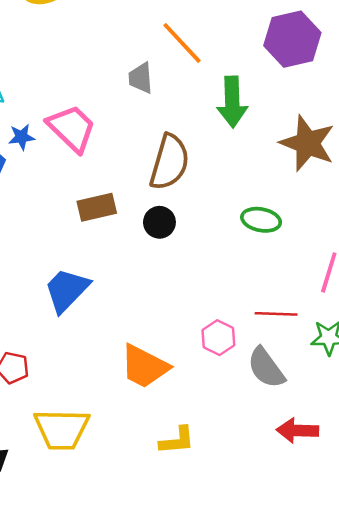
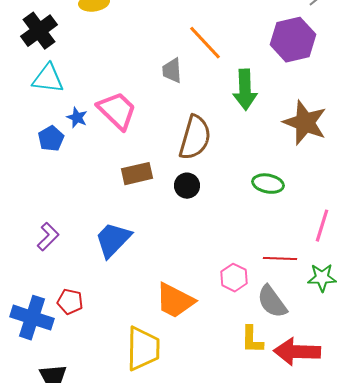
blue star: (22, 137) -> (77, 118), turned 30
yellow trapezoid: (62, 429) -> (143, 349), moved, turned -90
red arrow: (297, 430) -> (297, 352), size x1.4
yellow L-shape: (177, 440) -> (252, 340), moved, turned 96

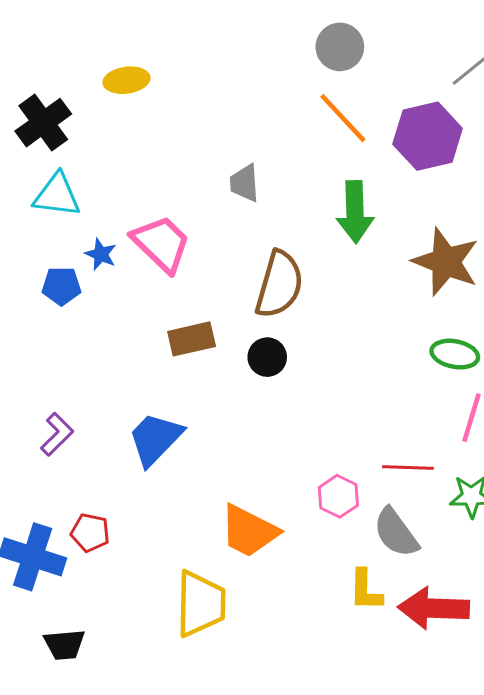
orange line: (205, 43) -> (343, 118), moved
blue pentagon: (51, 139) -> (61, 286), turned 30
green ellipse: (268, 184) -> (455, 354), moved

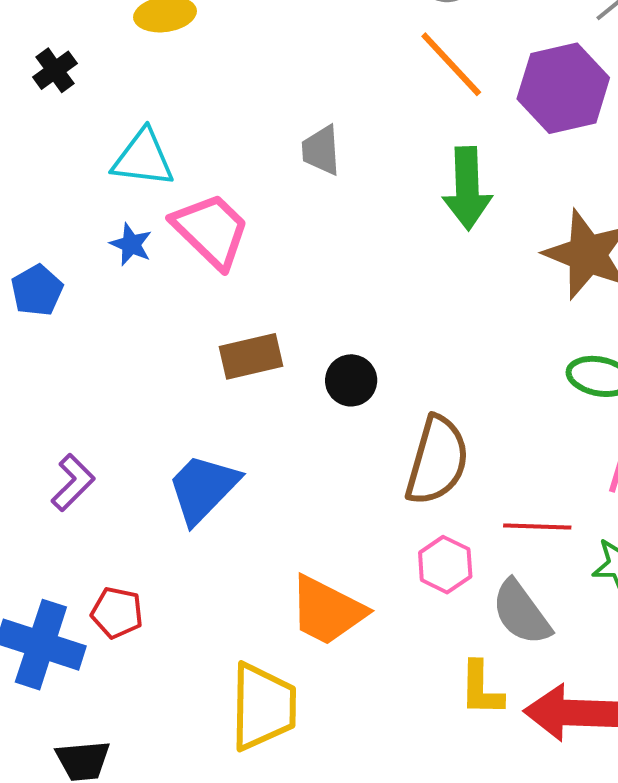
black cross: (43, 123) -> (55, 70), size x0.6
cyan triangle: (57, 195) -> (143, 158), moved
brown semicircle: (279, 284) -> (437, 460), moved
blue pentagon: (61, 286) -> (37, 290), moved, turned -30

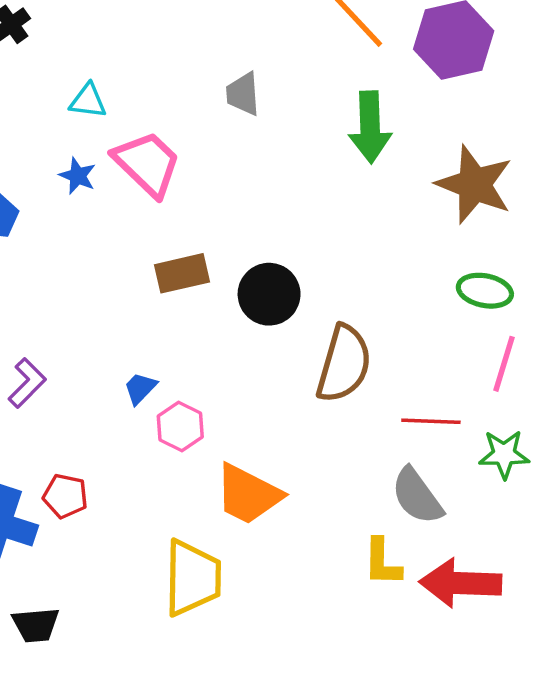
cyan triangle: (143, 158) -> (88, 101), size x0.7
black circle: (351, 380) -> (269, 294), size x1.4
blue trapezoid: (203, 489) -> (140, 388), size x0.5
pink hexagon: (445, 565) -> (180, 426), moved

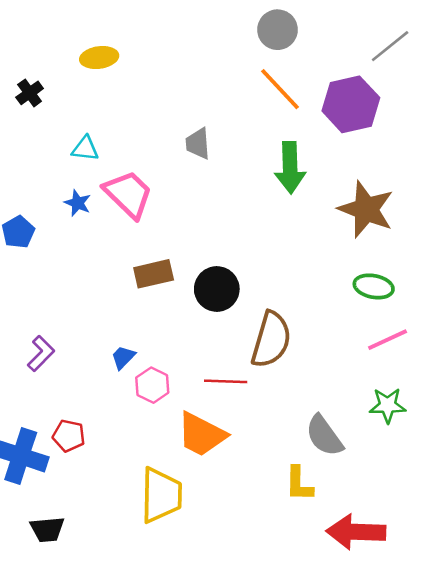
pink line: (504, 364) -> (388, 340), turned 48
red line: (431, 421) -> (226, 381), moved
red arrow: (461, 583) -> (356, 532), moved

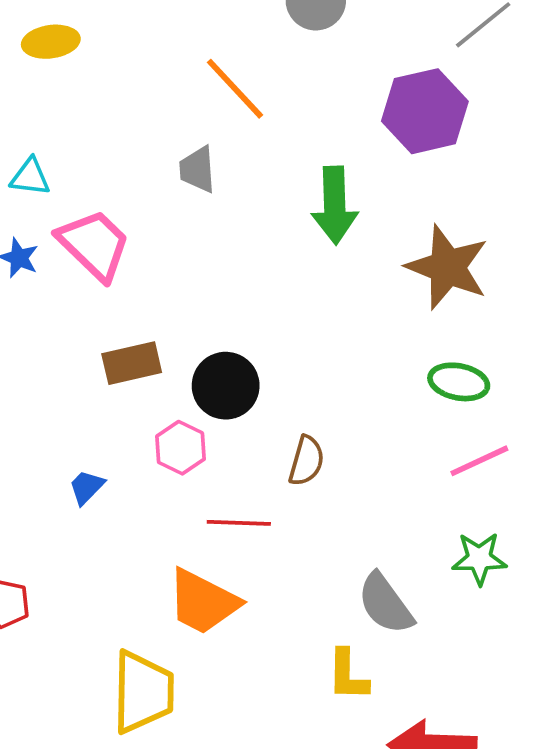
orange line: (280, 89) -> (235, 89), moved
brown semicircle: (271, 340) -> (306, 461), size x0.6
pink hexagon: (152, 385) -> (181, 448), moved

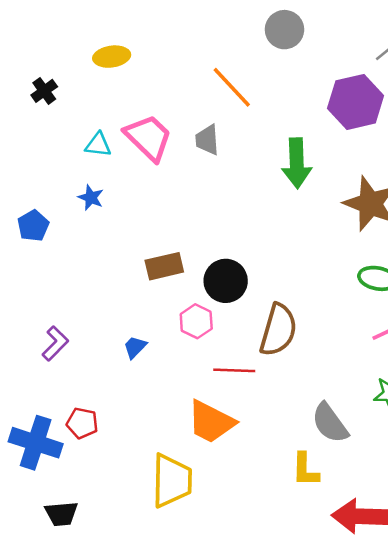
pink trapezoid: (94, 245) -> (148, 137), moved
brown semicircle: (306, 461) -> (278, 330), size x1.6

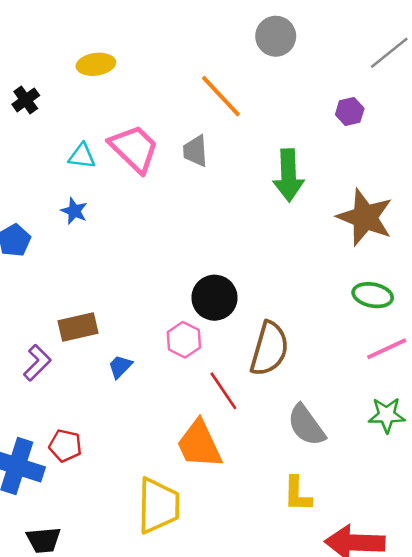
purple hexagon: (356, 102) -> (350, 111), size x0.5
brown rectangle: (164, 266) -> (78, 327), moved
red line: (234, 370) -> (223, 391), turned 54
orange trapezoid: (211, 422) -> (199, 444), turned 38
gray semicircle: (330, 423) -> (306, 425), moved

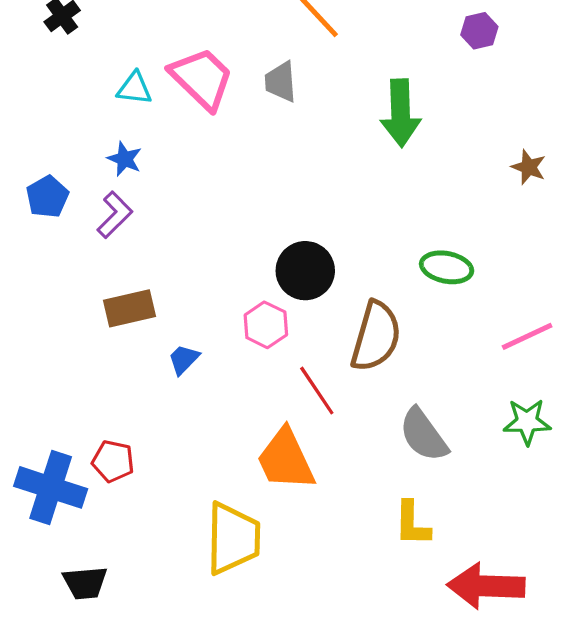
brown star: (365, 217) -> (529, 167), moved, size x0.5
green ellipse: (373, 295) -> (447, 267), moved
purple L-shape: (37, 363) -> (115, 215), moved

